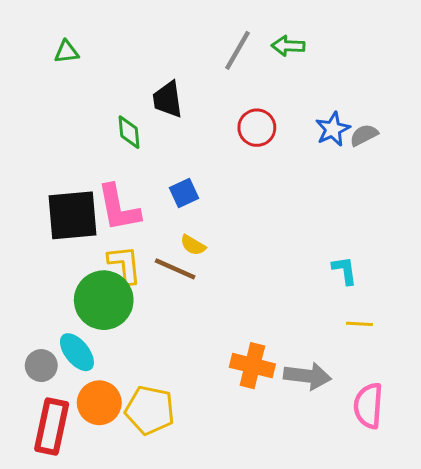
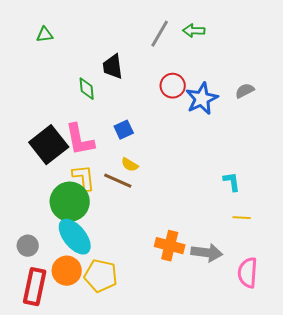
blue star: (333, 129) -> (202, 99), moved, size x1.4
black square: (72, 215) -> (49, 145), turned -33
cyan ellipse: (77, 352) -> (75, 237), moved, size x1.4

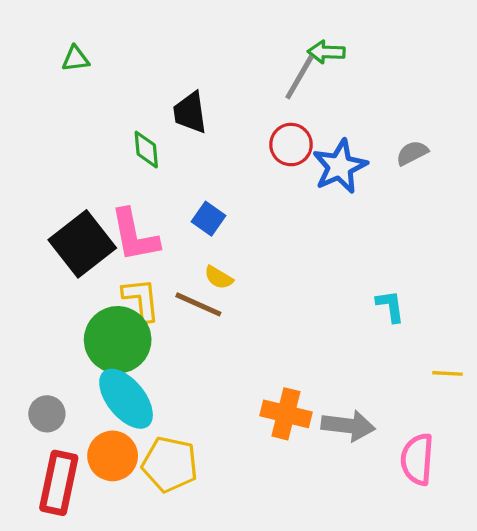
gray line: (160, 34) -> (299, 77), moved
blue square: (124, 130) -> (209, 219), turned -30
yellow line: (242, 218) -> (448, 373), moved

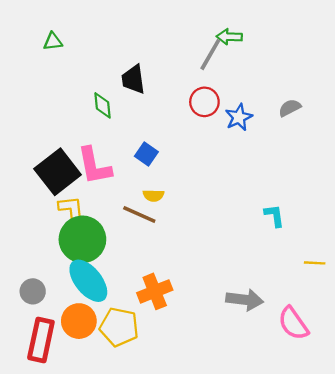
blue star: (340, 166) -> (239, 117), size x0.7
yellow semicircle: (219, 278) -> (153, 195), turned -30
yellow L-shape: (141, 299) -> (72, 211), moved
orange cross: (286, 414) -> (155, 291), moved, turned -36
pink semicircle: (417, 459) -> (293, 323), turned -39

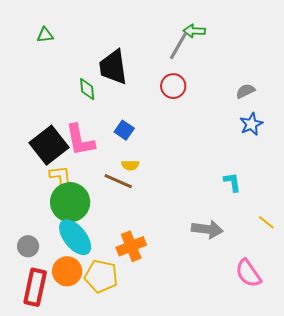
black trapezoid: (133, 79) -> (113, 67), size x1.4
blue star: (239, 117) -> (251, 124), moved
yellow line: (315, 263) -> (266, 222), turned 36
gray arrow: (245, 300) -> (207, 229), moved

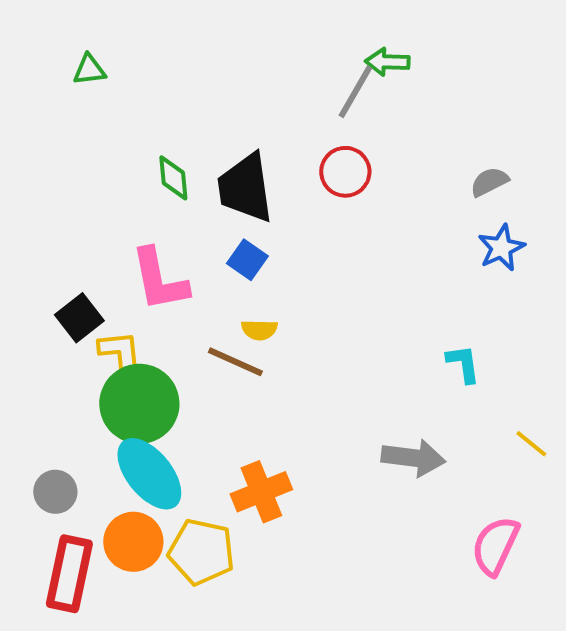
black trapezoid: (113, 67) -> (245, 188), moved
black square: (49, 145) -> (79, 318), moved, size x0.6
pink semicircle: (248, 273) -> (495, 546), turned 60

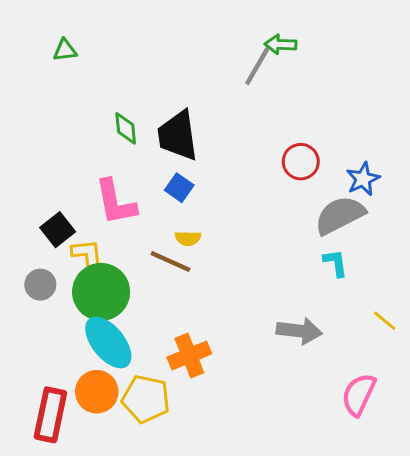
red circle: (345, 172) -> (301, 162), moved
gray semicircle: (489, 182) -> (340, 215), moved, size x1.8
gray circle: (55, 492) -> (40, 285), moved

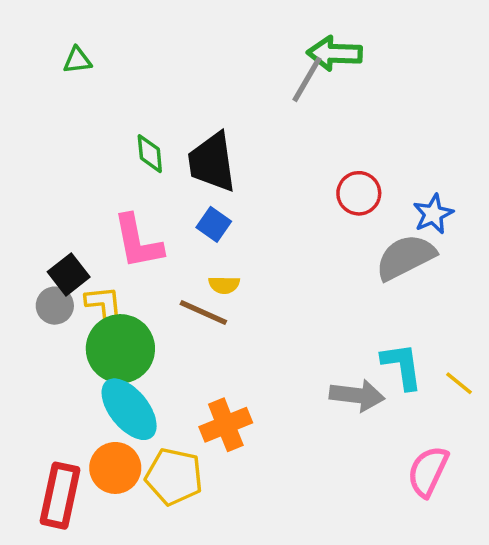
green arrow: (281, 44) -> (335, 53), size x1.4
cyan L-shape: (335, 263) -> (402, 366), moved, size x1.4
gray circle: (40, 285) -> (55, 306), moved

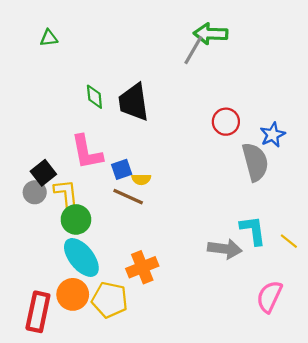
blue square: (214, 224) -> (122, 169), moved, turned 36
gray semicircle: (405, 257) -> (255, 162), turned 102
green circle: (120, 349) -> (76, 219), size x0.7

